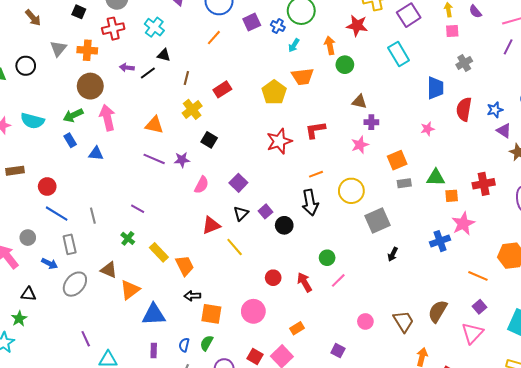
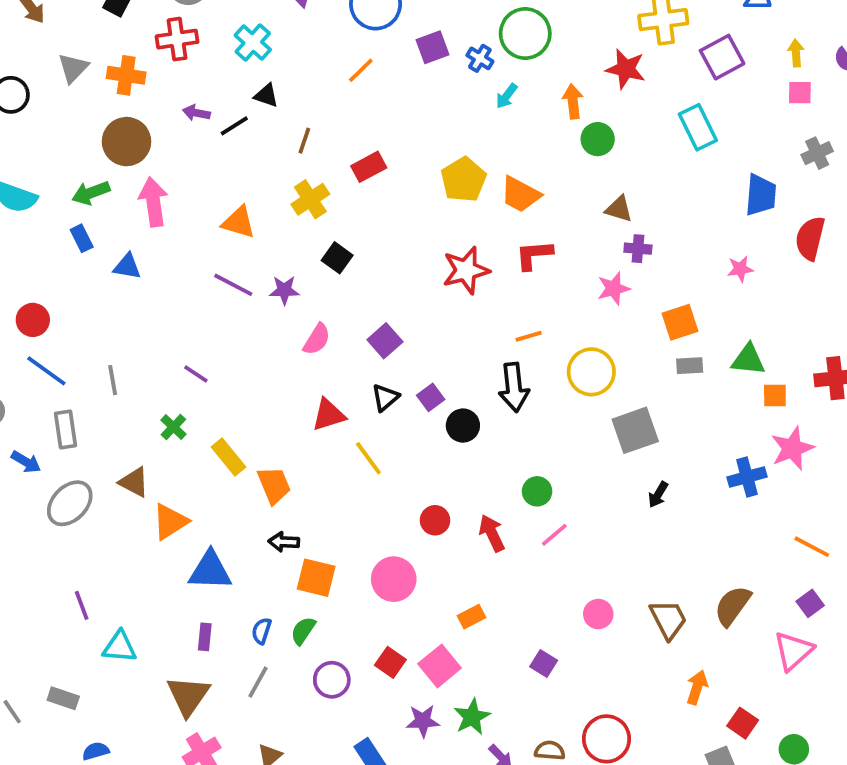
orange trapezoid: (303, 76) -> (520, 194), moved, turned 30

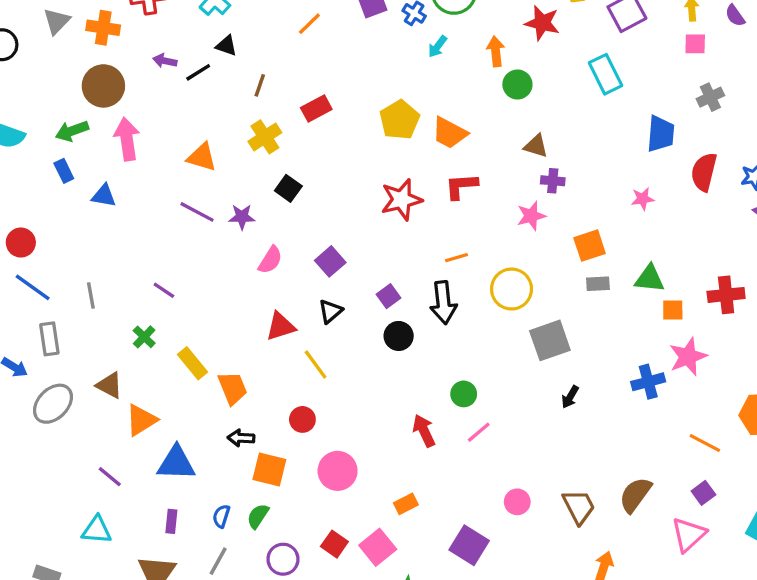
purple square: (431, 397) -> (388, 296), moved
red circle: (435, 520) -> (302, 419), moved
purple line: (82, 605) -> (110, 477), moved, turned -30
purple square: (544, 664) -> (469, 545), size x1.6

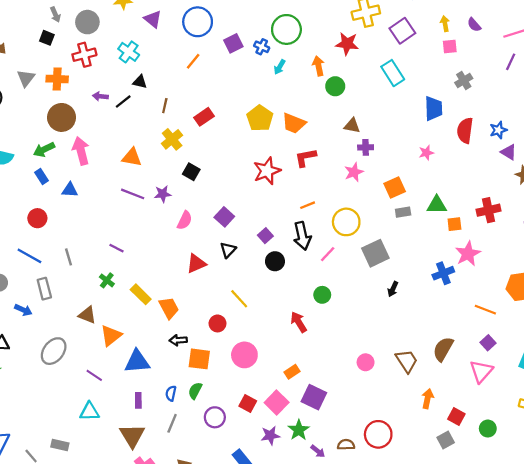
red circle: (21, 243) -> (37, 218), moved
yellow line: (316, 365) -> (239, 299), moved
gray ellipse: (53, 404) -> (54, 351), moved
pink line: (479, 432) -> (328, 254), moved
purple square: (469, 545) -> (314, 397), moved

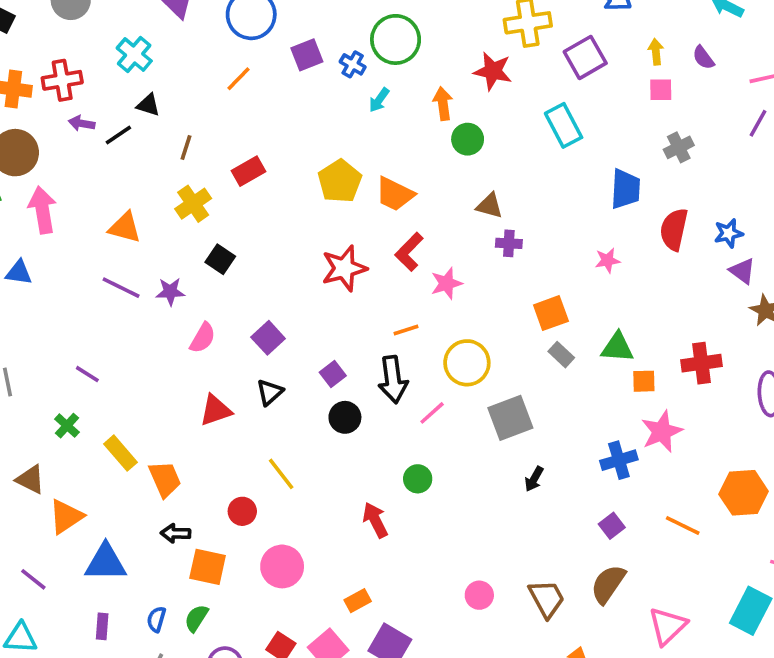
red cross: (84, 55) -> (62, 80), moved
red L-shape: (305, 158) -> (409, 252), turned -40
pink star: (354, 172) -> (446, 283), moved
gray rectangle: (403, 212) -> (561, 355), turned 48
purple square: (488, 343) -> (612, 526), moved

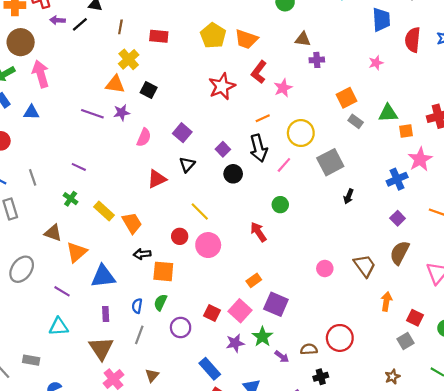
red rectangle: (249, 171) -> (159, 36), turned 42
orange triangle: (125, 228) -> (115, 84), moved
pink circle: (282, 566) -> (208, 245), moved

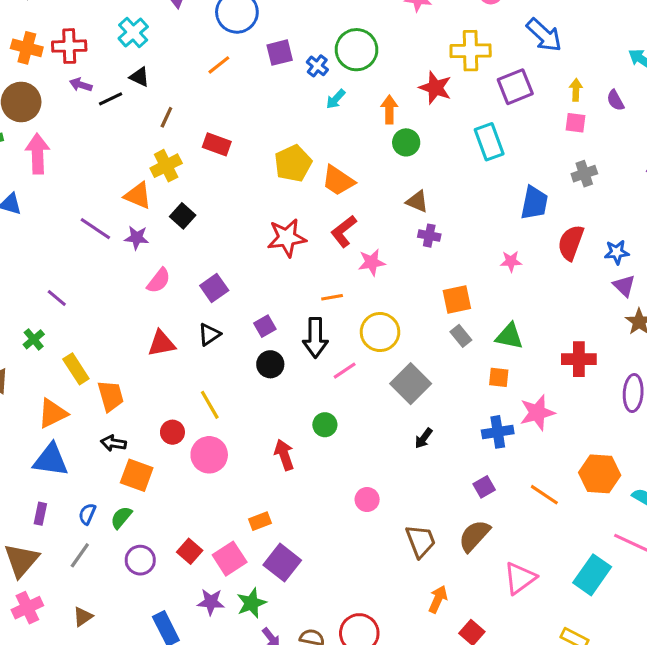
orange square: (406, 131) -> (499, 377), moved
gray square: (330, 162) -> (411, 384), turned -32
orange triangle: (77, 252) -> (52, 413), moved
pink circle: (325, 268) -> (367, 500), moved

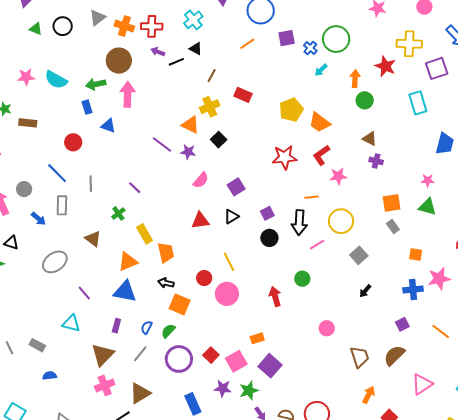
green triangle: (509, 336) -> (427, 207), moved
gray square: (411, 384) -> (359, 255), size x0.7
purple circle: (140, 560) -> (179, 359), size x1.4
brown triangle: (83, 617) -> (140, 393), size x1.6

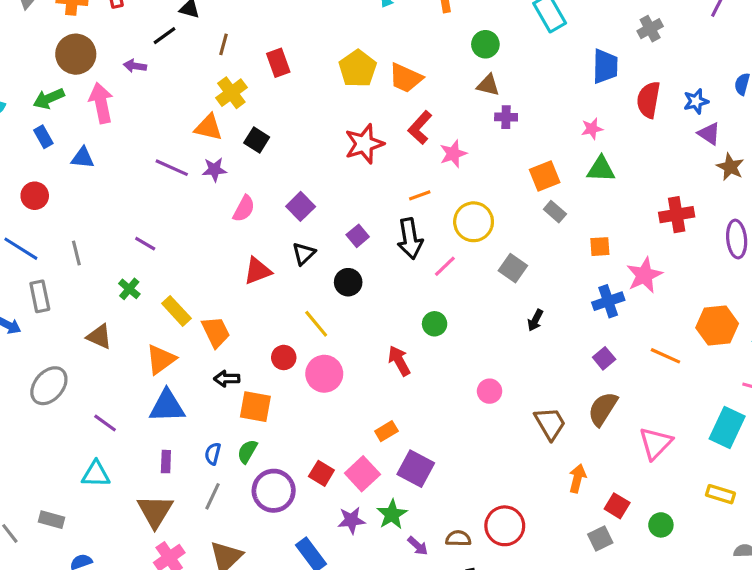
purple arrow: (158, 52) -> (135, 66), moved
red rectangle: (243, 95) -> (278, 63), turned 60
green circle: (365, 100) -> (485, 44), moved
black circle: (269, 238) -> (348, 282), moved

